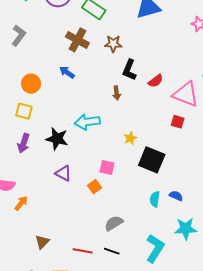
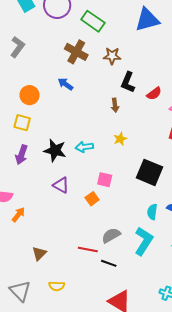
cyan arrow: (87, 122) -> (84, 147), moved, size x0.7
yellow star: (130, 138) -> (120, 139), moved
cyan L-shape: (155, 248) -> (144, 241), moved
red line: (83, 251) -> (88, 250), moved

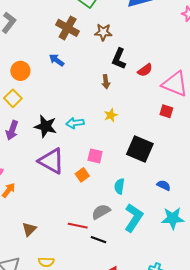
yellow square: (22, 123) -> (13, 98), turned 30
purple triangle: (61, 185) -> (51, 161), size x1.6
cyan semicircle: (152, 212) -> (119, 186), moved

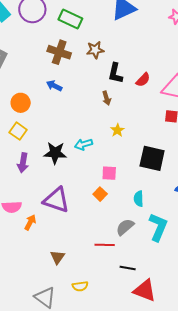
purple triangle: (51, 161) -> (56, 200), moved
black line: (98, 240) -> (128, 268), moved

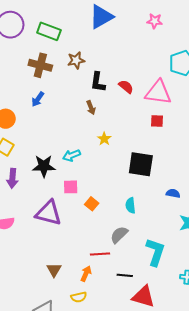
red semicircle: (143, 80) -> (126, 87), turned -91
blue arrow: (54, 86) -> (38, 99), turned -77
pink square: (109, 173) -> (71, 187), moved
orange arrow: (30, 222) -> (86, 274), moved
cyan L-shape: (158, 227) -> (155, 252), moved

